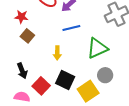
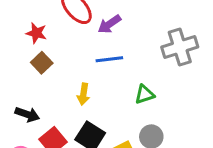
green triangle: (97, 48) -> (145, 94), size x0.6
black arrow: (22, 71) -> (27, 114), turned -56

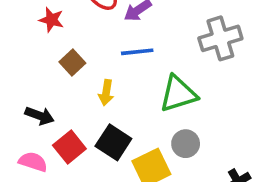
brown square: (42, 63) -> (72, 63), moved
green triangle: (145, 94) -> (178, 94), size x1.6

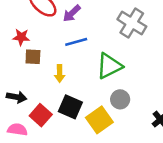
red star: (51, 20) -> (21, 37), moved
gray cross: (220, 38) -> (132, 23), turned -32
brown square: (72, 63) -> (33, 57), turned -35

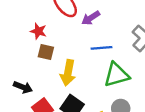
blue line: (76, 42) -> (102, 48), moved
yellow arrow: (60, 74) -> (68, 73), size x1.5

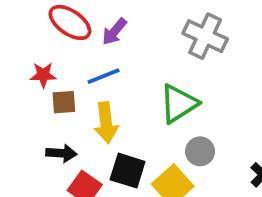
blue line: (102, 48) -> (104, 76), moved
black arrow: (23, 87) -> (61, 153), moved

